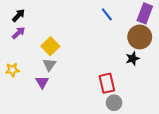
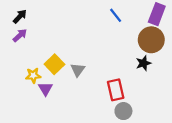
yellow square: (50, 46) -> (54, 64), moved
gray triangle: (49, 65) -> (78, 70), moved
yellow star: (12, 70) -> (33, 75), moved

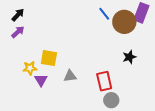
brown circle: (151, 40) -> (124, 22), moved
yellow square: (54, 64) -> (49, 58), turned -36
gray triangle: (78, 70) -> (70, 76), moved, turned 48

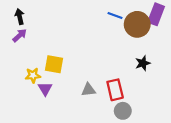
blue line: (104, 14) -> (115, 15), turned -32
black arrow: (18, 15) -> (20, 17), turned -56
gray triangle: (70, 76) -> (88, 90), moved

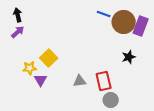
purple rectangle: (156, 14) -> (141, 26), moved
yellow square: (54, 64) -> (49, 58), turned 36

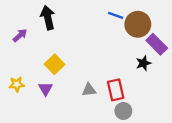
black arrow: (18, 15) -> (48, 18), moved, size x1.5
purple rectangle: (141, 26) -> (157, 44), moved, turned -66
yellow star: (30, 68) -> (17, 84), moved

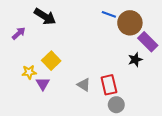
black arrow: (48, 18) -> (45, 17), turned 135
yellow star: (17, 84) -> (29, 72), moved
gray triangle: (89, 90) -> (84, 85), turned 40

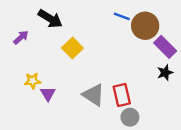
black star: (135, 60) -> (165, 73), moved
yellow square: (51, 61) -> (72, 48), moved
gray triangle: (84, 85) -> (94, 95), size x1.5

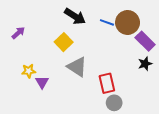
blue line: (122, 16) -> (107, 22), moved
black arrow: (50, 19) -> (75, 16), moved
gray triangle: (94, 95) -> (77, 67), moved

